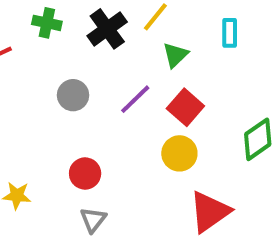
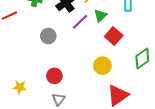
purple line: (135, 99) -> (80, 22), moved
red square: (185, 107) -> (114, 36), moved

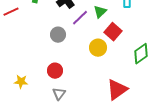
gray circle: (48, 36) -> (58, 35), moved
yellow circle: (102, 66) -> (98, 48), moved

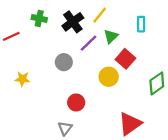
red circle: (55, 71) -> (76, 102), moved
yellow star: (21, 82) -> (22, 79), moved

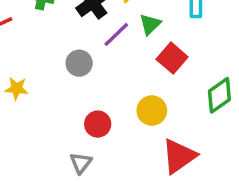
yellow circle: (109, 77) -> (152, 110), moved

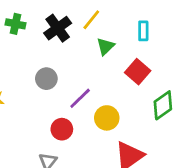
purple line: (116, 34) -> (80, 98), moved
red square: (172, 58) -> (138, 72), moved

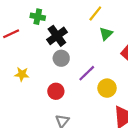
black cross: (58, 28) -> (57, 36), moved
red circle: (62, 129) -> (56, 91), moved

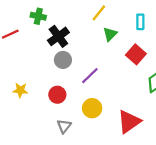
yellow star: (22, 74) -> (20, 90), moved
yellow circle: (107, 88) -> (92, 108), moved

